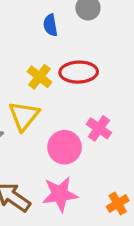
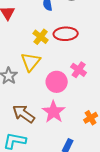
pink star: (60, 194) -> (54, 112), turned -30

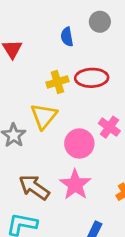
yellow cross: (41, 37) -> (57, 82), turned 35

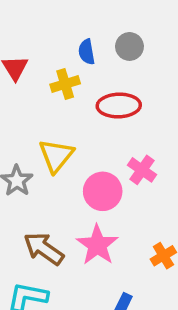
gray circle: (100, 22) -> (129, 46), moved
yellow cross: (57, 82) -> (65, 84), moved

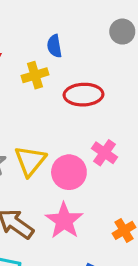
gray circle: (129, 46) -> (122, 32), moved
yellow triangle: (56, 156) -> (30, 161), moved

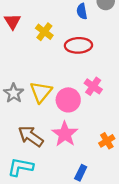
blue semicircle: (54, 46) -> (82, 11), moved
yellow cross: (35, 75) -> (44, 32), turned -36

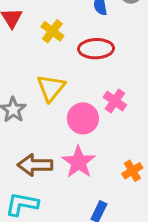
yellow triangle: (41, 92) -> (51, 88), moved
brown arrow: (31, 136) -> (35, 165), turned -35

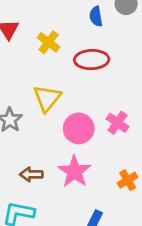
pink cross: (115, 101) -> (117, 123), moved
brown arrow: (35, 165) -> (31, 174), size x0.7

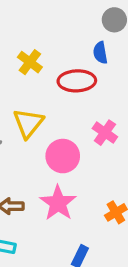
blue semicircle: (96, 16) -> (100, 53), moved
pink cross: (117, 123) -> (105, 133), moved

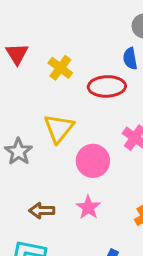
pink star: (58, 203) -> (88, 207), size x0.7

